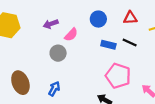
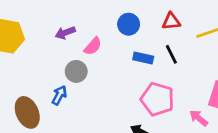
black line: (130, 42) -> (171, 54), turned 40
blue arrow: (54, 89) -> (59, 95), moved

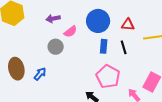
blue circle: (129, 24) -> (98, 21), size x1.5
blue rectangle: (143, 58) -> (104, 46), turned 72
blue arrow: (59, 95) -> (40, 74), moved

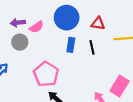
purple arrow: (53, 19) -> (18, 23), moved
pink pentagon: (108, 77) -> (46, 74), moved

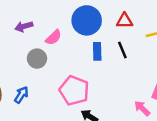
purple arrow: (18, 23) -> (24, 26), moved

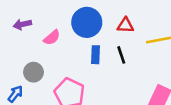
gray circle: (37, 59) -> (33, 72), moved

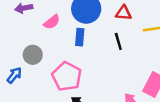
blue rectangle: (96, 55) -> (80, 37), moved

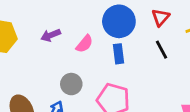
red triangle: (123, 13) -> (161, 17), turned -42

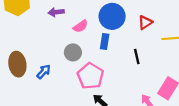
black line: (162, 50) -> (137, 56), moved
gray circle: (71, 84) -> (73, 52), moved

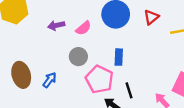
purple arrow: (56, 12) -> (56, 25), moved
blue rectangle: (105, 41) -> (119, 57), moved
black line: (137, 56) -> (129, 90), moved

